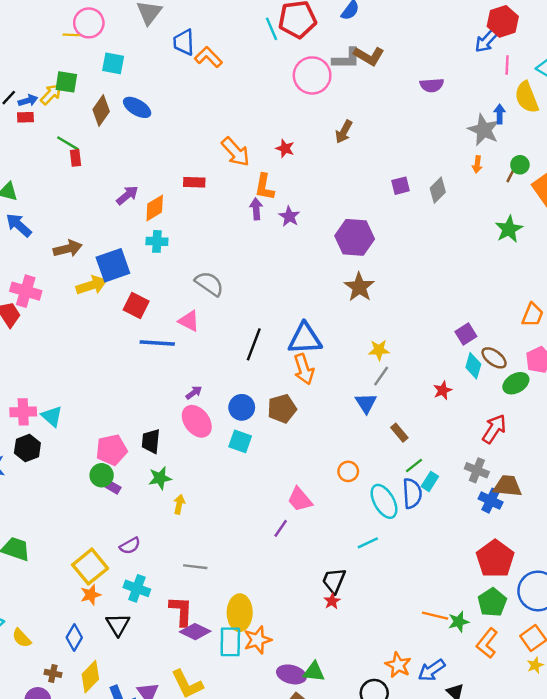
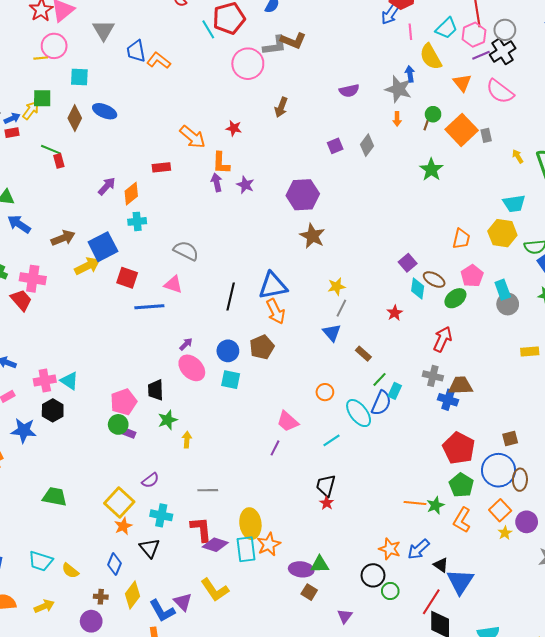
purple semicircle: (432, 85) -> (349, 91), moved
blue semicircle: (412, 493) -> (381, 403), turned 35
cyan line: (368, 543) -> (332, 440), moved

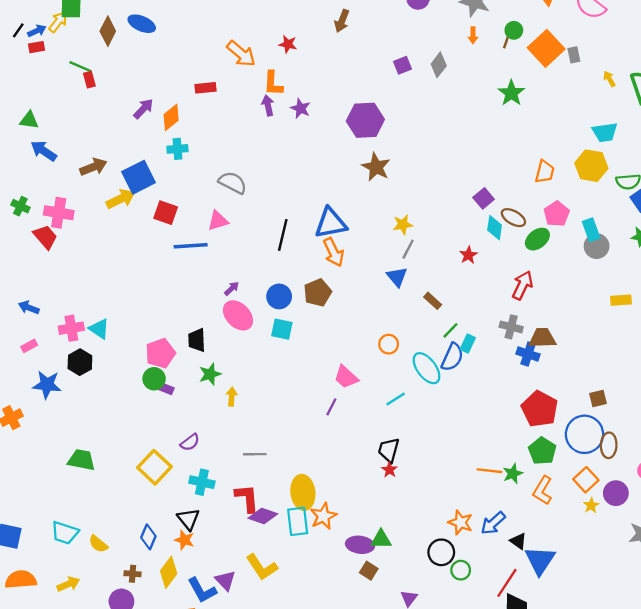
pink triangle: (173, 285) -> (218, 221), turned -36
orange star: (123, 526) -> (184, 540), moved, turned -30

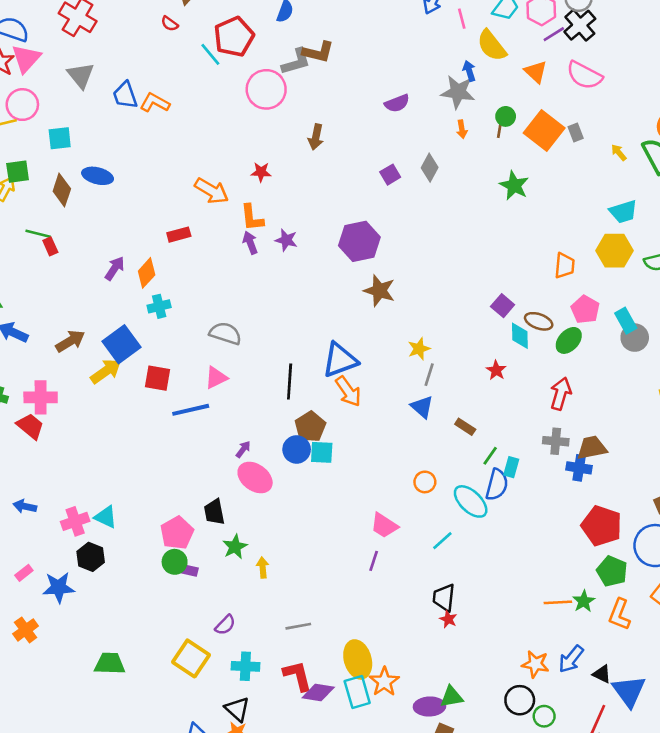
brown pentagon: (318, 293) -> (310, 427), moved
cyan square: (282, 329) -> (322, 452), moved
pink rectangle: (29, 346) -> (24, 573), moved

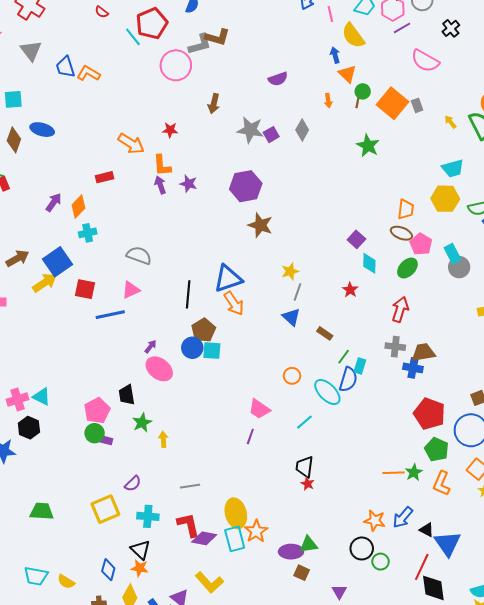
black cross: (580, 25) -> (451, 28), moved, size x0.7
orange triangle: (536, 72) -> (347, 74), moved
gray star: (458, 92) -> (250, 130), moved
brown ellipse: (539, 321) -> (401, 233), moved
yellow square: (191, 658) -> (105, 509), turned 32

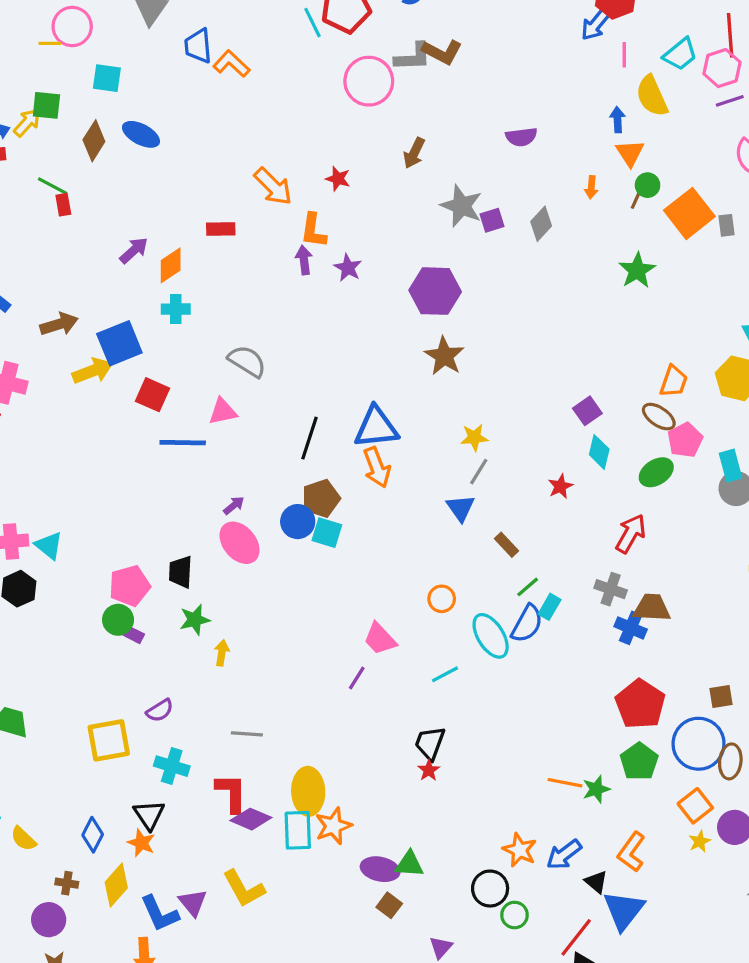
orange L-shape: (442, 483) -> (631, 852), moved

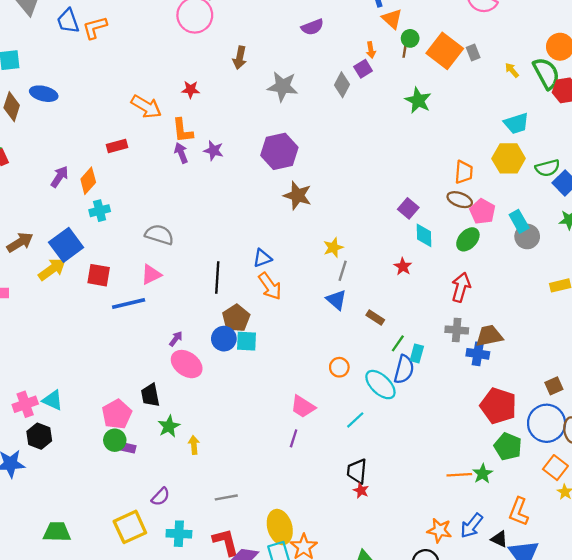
orange L-shape: (231, 64) -> (95, 28), turned -44
purple square: (492, 220) -> (363, 69), moved
blue triangle: (376, 427) -> (262, 258), size x0.6

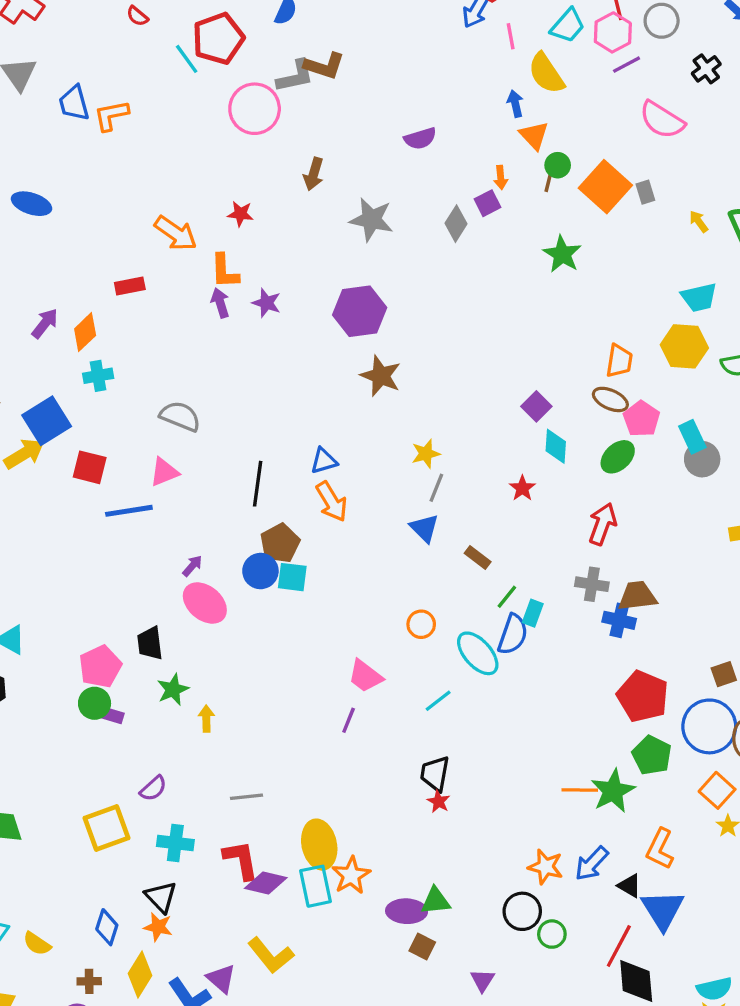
green star: (483, 474) -> (613, 791), size x1.5

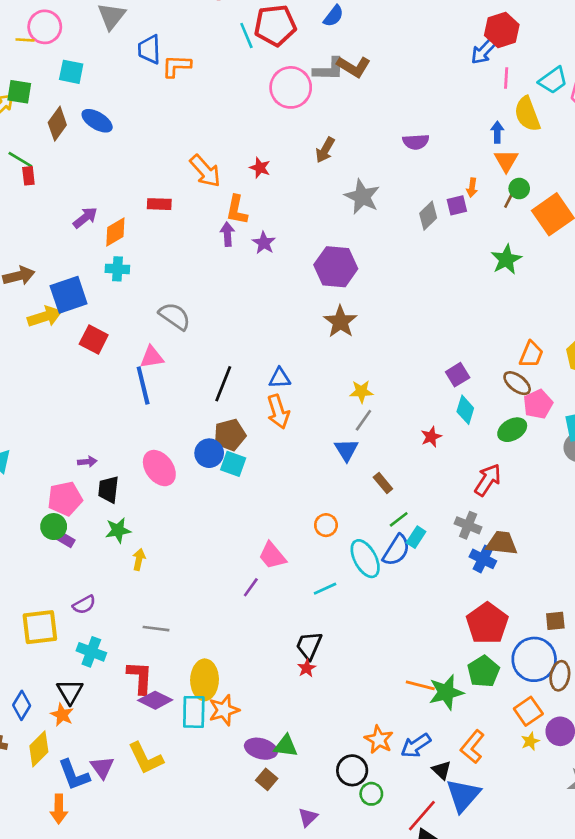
blue line: (129, 511) -> (143, 385), moved, turned 72
purple arrow: (192, 566) -> (87, 462), moved, turned 30

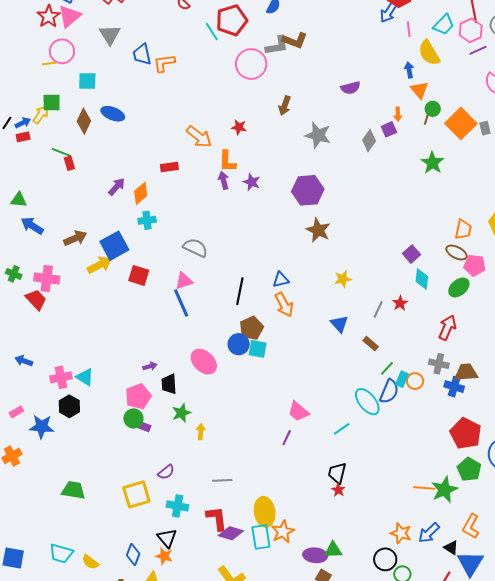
pink pentagon: (538, 404) -> (475, 265), turned -30
gray line: (363, 420) -> (378, 309), moved
orange circle: (326, 525) -> (415, 381), moved

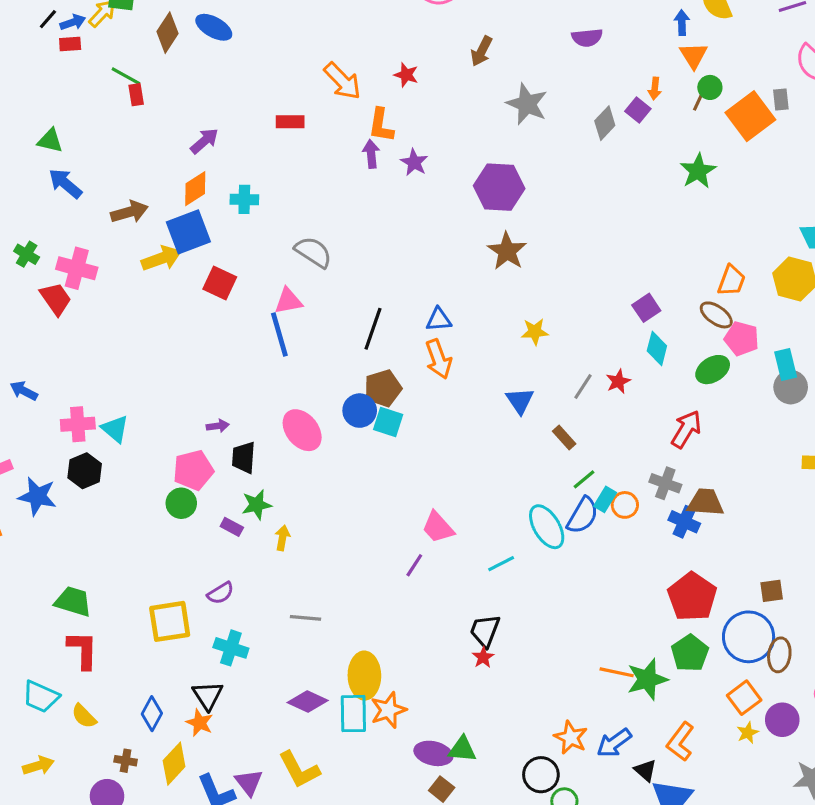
gray rectangle: (485, 128) -> (781, 99), moved
purple square: (389, 129) -> (638, 110), turned -35
orange diamond: (141, 193) -> (195, 189), moved
purple rectangle: (144, 426) -> (232, 527), moved
red L-shape: (217, 518) -> (83, 650), moved

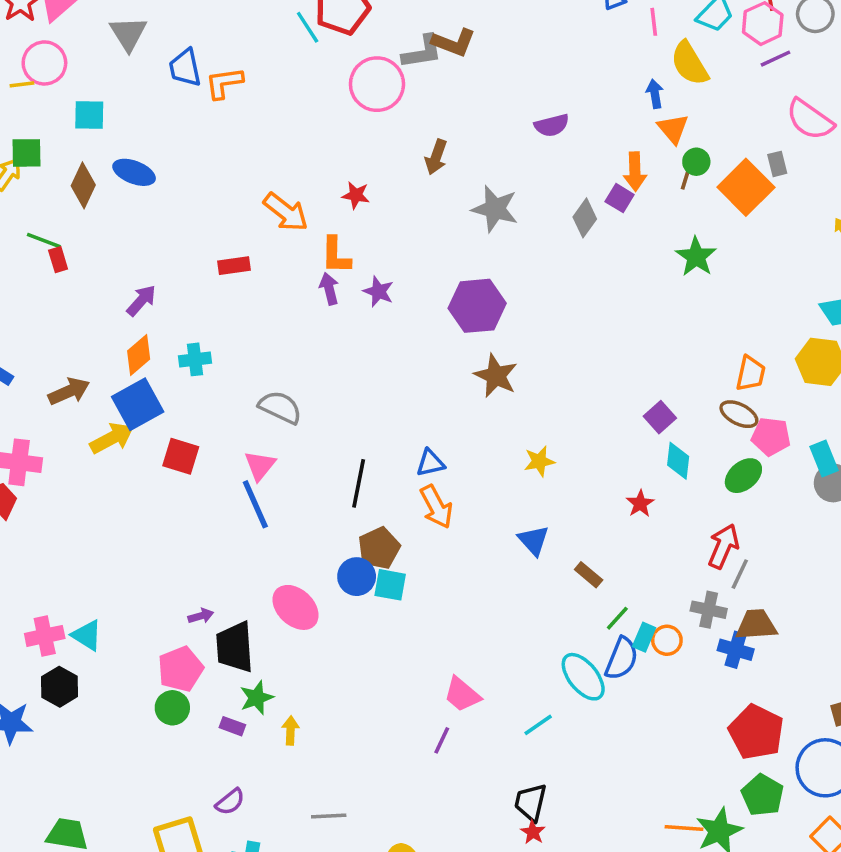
orange arrow: (655, 88) -> (635, 171), size x1.5
pink triangle: (288, 301) -> (260, 466), turned -32
gray line: (583, 386) -> (740, 574), moved
black trapezoid: (244, 457) -> (235, 647), size x1.4

